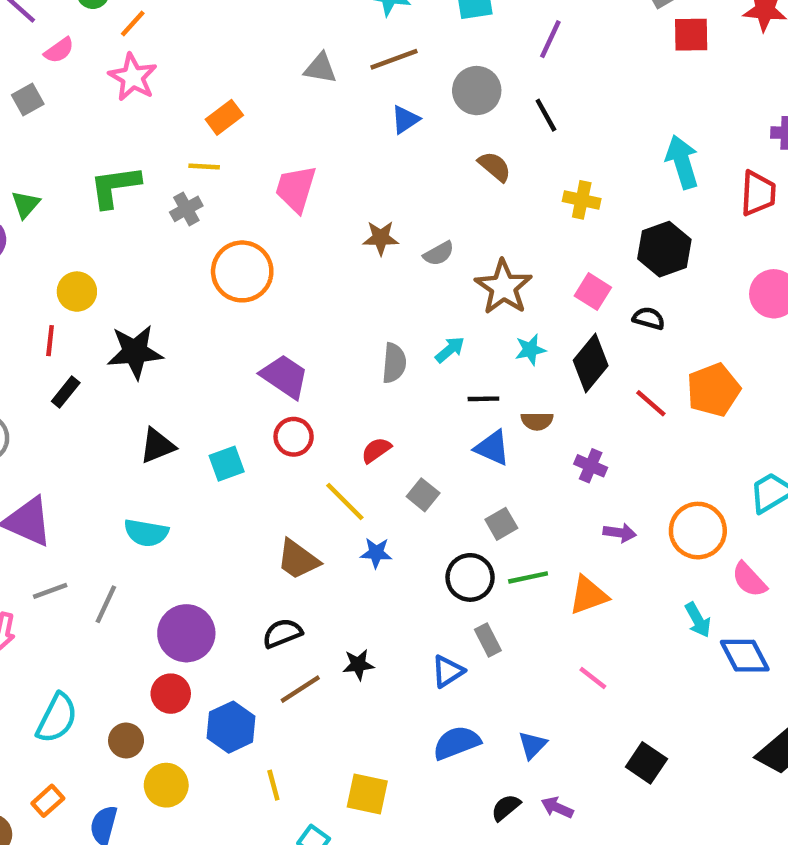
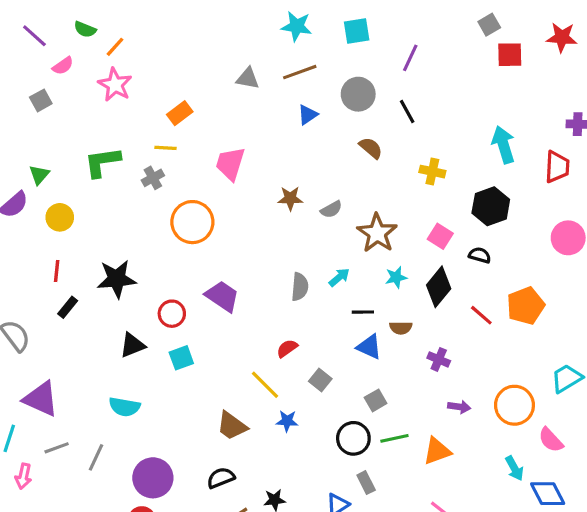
yellow circle: (77, 292) -> (60, 217), moved
red circle: (294, 437) -> (172, 314), moved

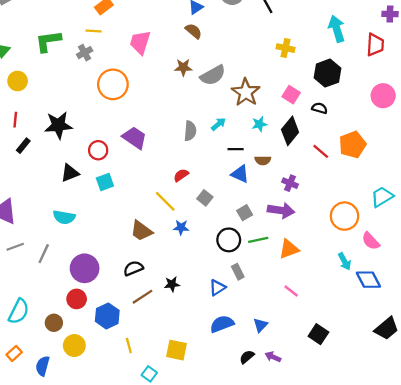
brown semicircle: (371, 148) -> (194, 31), moved
gray semicircle: (331, 209) -> (213, 75), size x1.6
purple arrow: (459, 407) -> (281, 210), moved, size x1.6

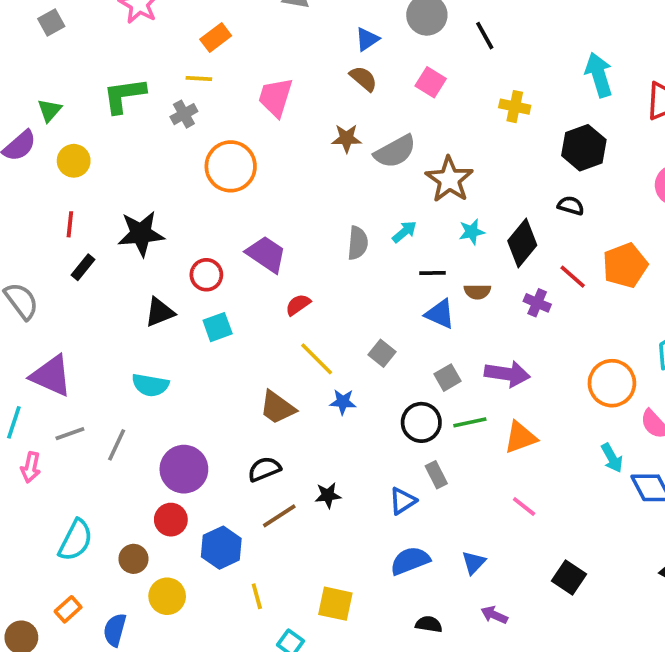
pink square: (291, 95) -> (431, 82), moved
red semicircle: (181, 175) -> (298, 305), moved
purple cross: (290, 183) -> (537, 303), moved
black semicircle: (247, 357) -> (429, 624), moved, turned 49

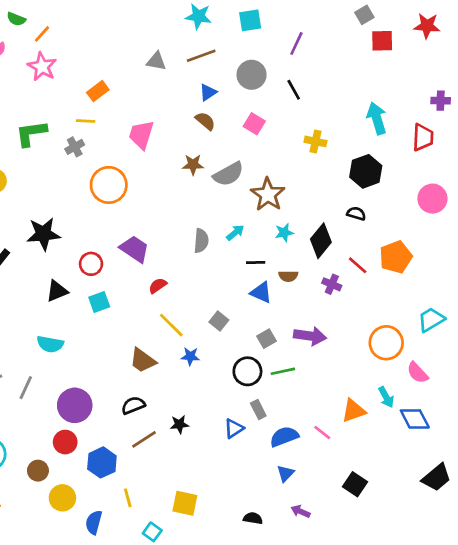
orange triangle: (520, 437) -> (354, 411), moved
blue semicircle: (410, 561) -> (284, 437), moved
blue semicircle: (115, 630) -> (94, 522), moved

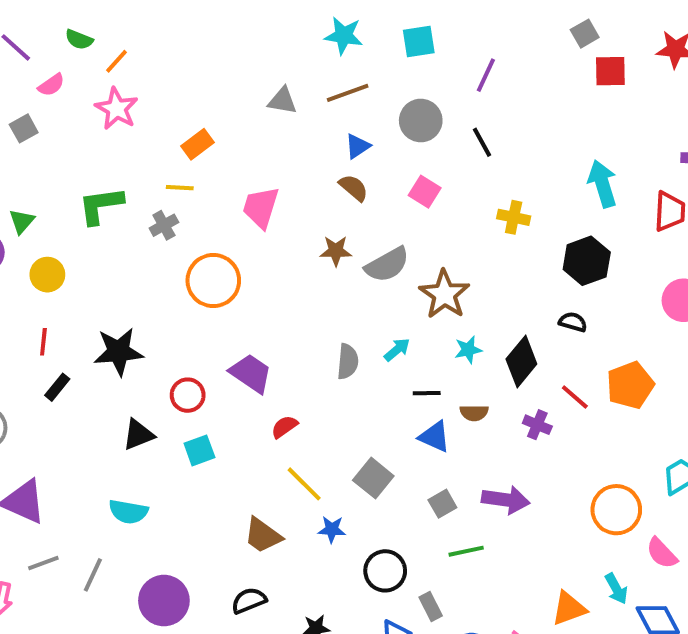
gray square: (219, 321) -> (373, 478), size x1.4
black circle: (247, 371) -> (385, 571), moved

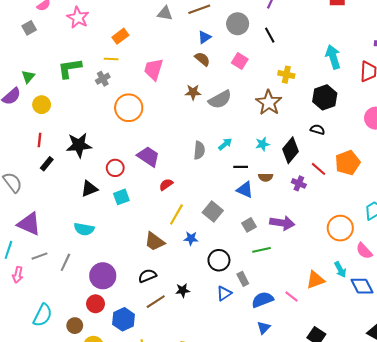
brown star: (444, 294) -> (269, 103), moved
yellow line: (304, 484) -> (176, 215), turned 75

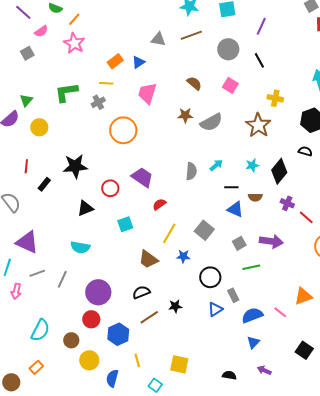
blue triangle: (204, 37) -> (138, 62), moved
red line: (39, 140) -> (26, 166), moved
red line: (319, 169) -> (306, 217), moved
cyan square: (121, 197) -> (125, 224), moved

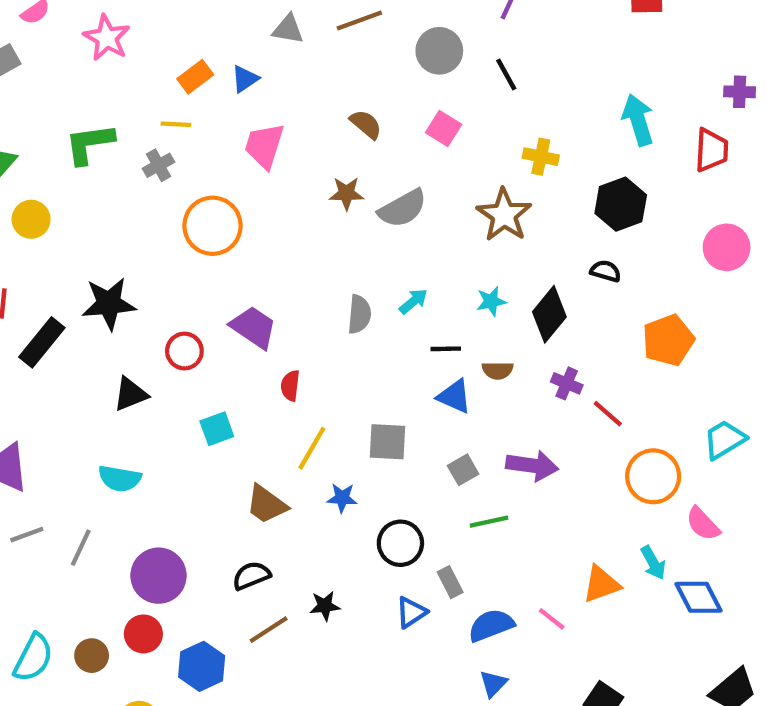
black rectangle: (44, 184) -> (42, 342), size x1.6
red semicircle: (159, 204) -> (290, 386), turned -48
gray square: (204, 230) -> (387, 442), turned -36
brown circle: (71, 340) -> (92, 656), moved

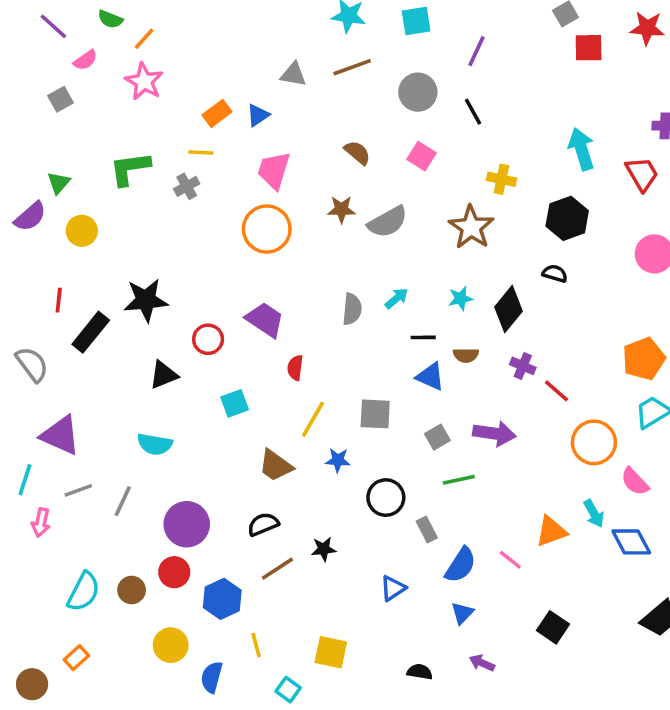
red trapezoid: (711, 150) -> (642, 174), turned -33
orange circle: (213, 226) -> (267, 229), moved
orange pentagon: (668, 340) -> (644, 359), moved
blue triangle: (411, 612) -> (393, 588), moved
blue semicircle: (491, 625) -> (461, 565), turned 144

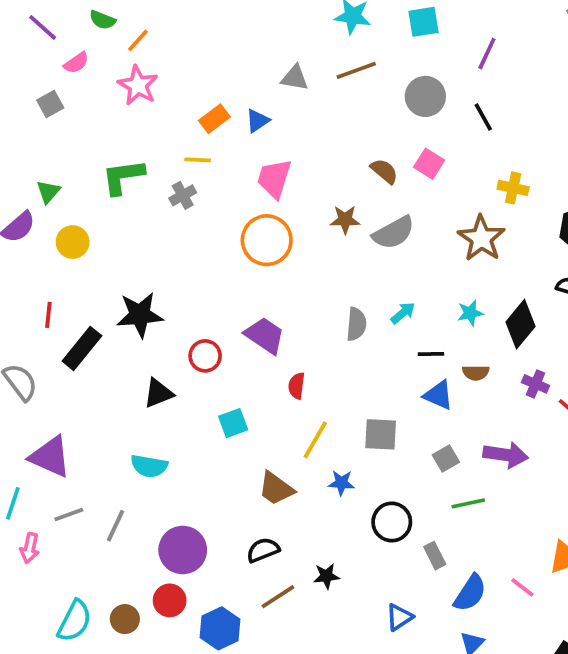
brown semicircle: (357, 153) -> (384, 171), moved

